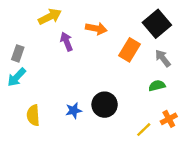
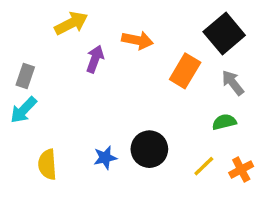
purple arrow: (67, 42) -> (95, 59), turned 42
yellow line: (144, 130) -> (204, 166), moved

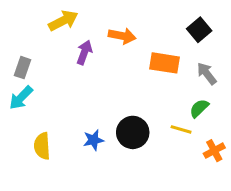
black square: (224, 33) -> (199, 30), size x0.7
orange rectangle: (185, 71) -> (164, 63), turned 68
green semicircle: (224, 122) -> (199, 108), turned -30
yellow line: (204, 166) -> (181, 129), moved, turned 60

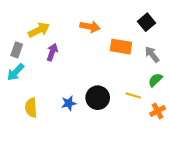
yellow arrow: (63, 21) -> (39, 30), moved
purple arrow: (84, 52) -> (52, 52), moved
green semicircle: (199, 108) -> (155, 80), moved

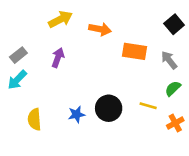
black square: (146, 22) -> (174, 24), moved
yellow arrow: (39, 30) -> (60, 19), moved
gray rectangle: (17, 50) -> (18, 55), turned 32

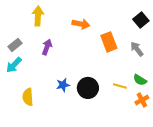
yellow arrow: (60, 19) -> (38, 16), moved, turned -60
orange rectangle: (135, 51) -> (109, 42), turned 60
green semicircle: (173, 88) -> (140, 80), moved, turned -104
blue star: (76, 114) -> (63, 85), moved

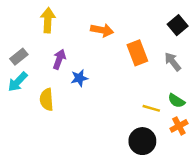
blue star: (63, 85) -> (79, 78), moved
black circle: (88, 88) -> (142, 141), moved
yellow semicircle: (28, 97) -> (47, 99), moved

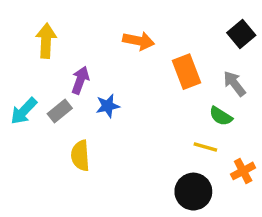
yellow arrow: (48, 20) -> (46, 41), moved
gray rectangle: (19, 57) -> (60, 111), moved
yellow semicircle: (47, 99) -> (80, 156), moved
green semicircle: (176, 101) -> (221, 116), moved

